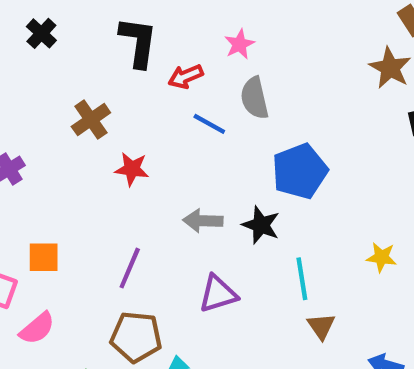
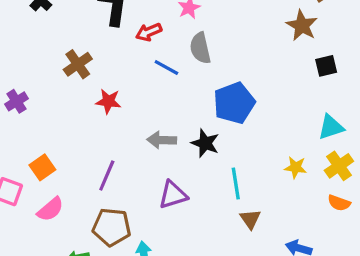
orange square: (44, 257) -> (42, 167), turned -35
pink semicircle: (37, 328) -> (50, 209), moved

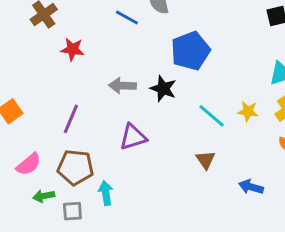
cyan line: (236, 184) -> (212, 116), moved, turned -40
pink semicircle: (50, 209) -> (29, 164), moved

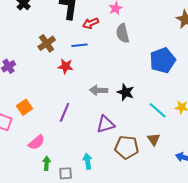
blue line: (127, 18) -> (80, 45), moved, turned -35
blue pentagon: (190, 51) -> (163, 60), moved
brown pentagon: (75, 167) -> (127, 147), moved
green arrow: (44, 196) -> (47, 163), turned 104

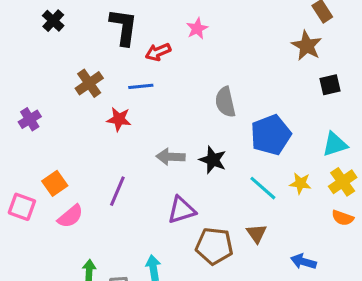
gray semicircle: (123, 33) -> (225, 102), moved
blue pentagon: (163, 60) -> (271, 135), moved
pink semicircle: (37, 142) -> (70, 216), moved

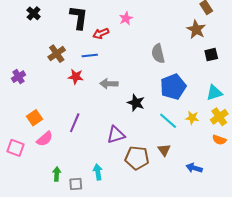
gray semicircle: (225, 102) -> (158, 54), moved
gray arrow: (171, 157) -> (109, 84), moved
pink square: (22, 207) -> (15, 148), moved

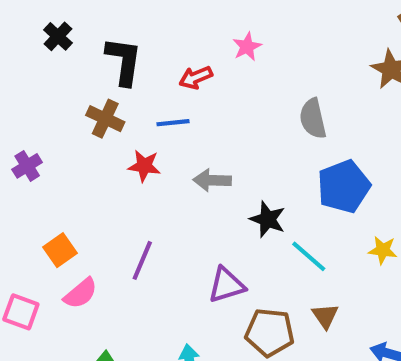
black L-shape: (79, 17) -> (124, 61), moved
brown cross: (57, 54) -> (105, 119), turned -30
cyan line: (168, 121) -> (309, 256), moved

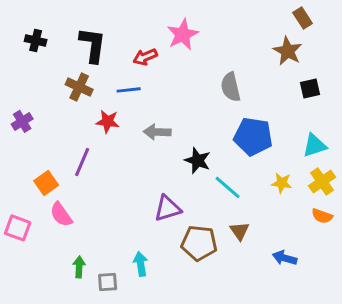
black cross: (58, 36) -> (36, 40), moved, turned -30
pink star: (247, 47) -> (183, 34), size x1.5
blue pentagon: (344, 186) -> (253, 136), turned 30
purple line: (142, 260) -> (82, 162), moved
pink semicircle: (81, 293) -> (61, 214), turned 95

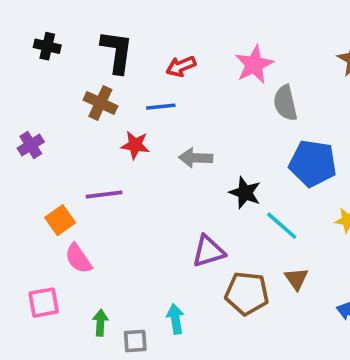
pink star: (183, 34) -> (254, 64), moved
purple line: (82, 162) -> (104, 195), turned 60
pink square: (18, 228) -> (44, 303), moved, turned -30

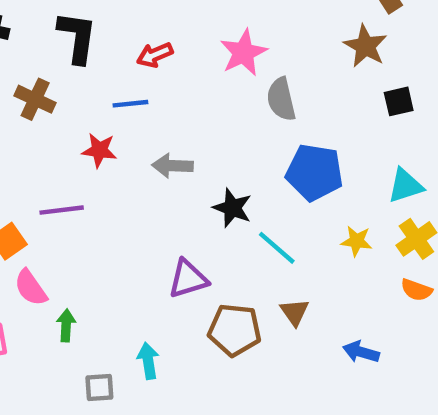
brown cross: (100, 103) -> (35, 99), moved
green arrow: (100, 323) -> (66, 325), moved

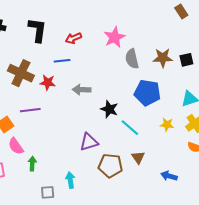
brown star: (365, 46) -> (163, 58), moved, turned -30
brown cross: (35, 99) -> (21, 73), moved, size x1.4

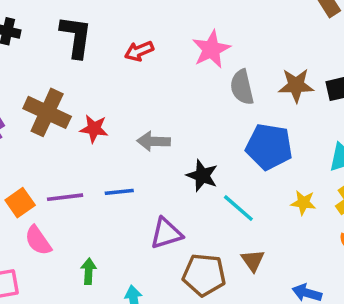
blue line: (62, 61) -> (119, 192), moved
purple line: (30, 110) -> (65, 197), moved
green arrow: (32, 164) -> (89, 271), moved

